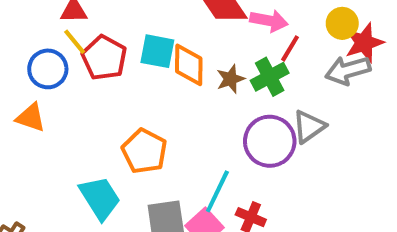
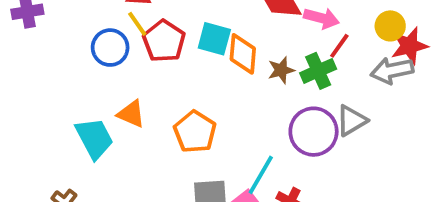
orange triangle: (31, 118) -> (131, 114), moved
cyan trapezoid: (100, 198) -> (94, 138), moved

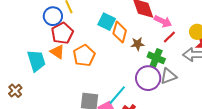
red pentagon: (164, 41) -> (62, 33), moved
green cross: (318, 71) -> (156, 58), moved, turned 36
orange pentagon: (195, 132) -> (84, 56), moved

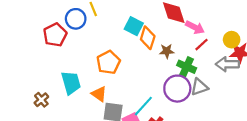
red pentagon: (62, 33) -> (55, 35), moved
orange triangle: (57, 52) -> (99, 94), moved
cyan trapezoid: (36, 61) -> (71, 83), moved
brown cross: (15, 91) -> (41, 100), moved

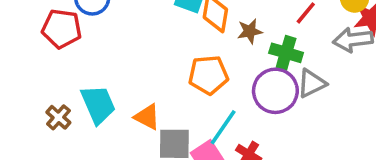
red pentagon: (55, 35) -> (62, 29), turned -30
orange pentagon: (108, 62) -> (208, 75), moved, turned 30
brown cross: (41, 100) -> (58, 117), moved

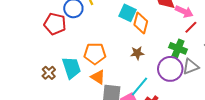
brown star: (250, 31) -> (137, 53), moved
orange pentagon: (208, 75) -> (95, 54), moved

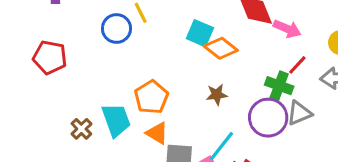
orange diamond: (141, 23) -> (221, 48), turned -65
red pentagon: (55, 24) -> (50, 57), moved
red line: (191, 27) -> (297, 65), moved
orange pentagon: (95, 54) -> (151, 97), turned -30

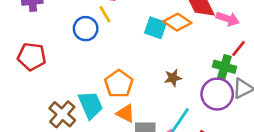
orange diamond: (221, 48) -> (177, 22), moved
brown cross: (81, 129) -> (62, 114), size x1.5

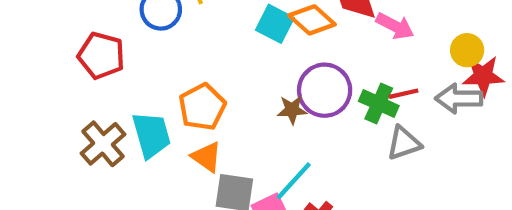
red line: (239, 48) -> (404, 94), moved, turned 30
red pentagon: (32, 57) -> (101, 56), moved
purple circle: (217, 94) -> (325, 90), moved

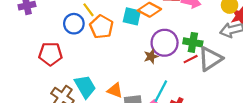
red line: (404, 94) -> (191, 59), moved
orange pentagon: (202, 107) -> (102, 27), moved
gray triangle: (404, 143) -> (210, 59), size x1.4

